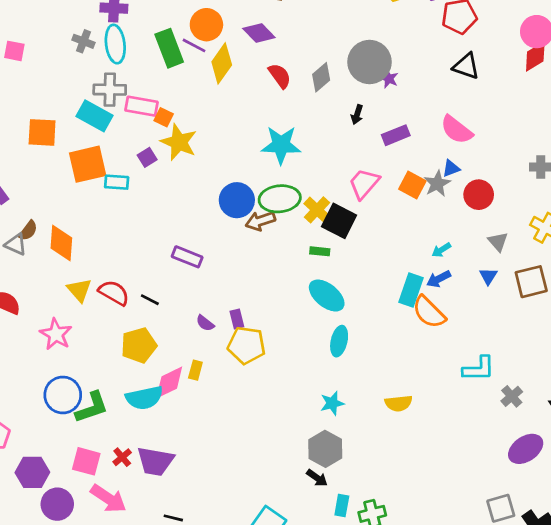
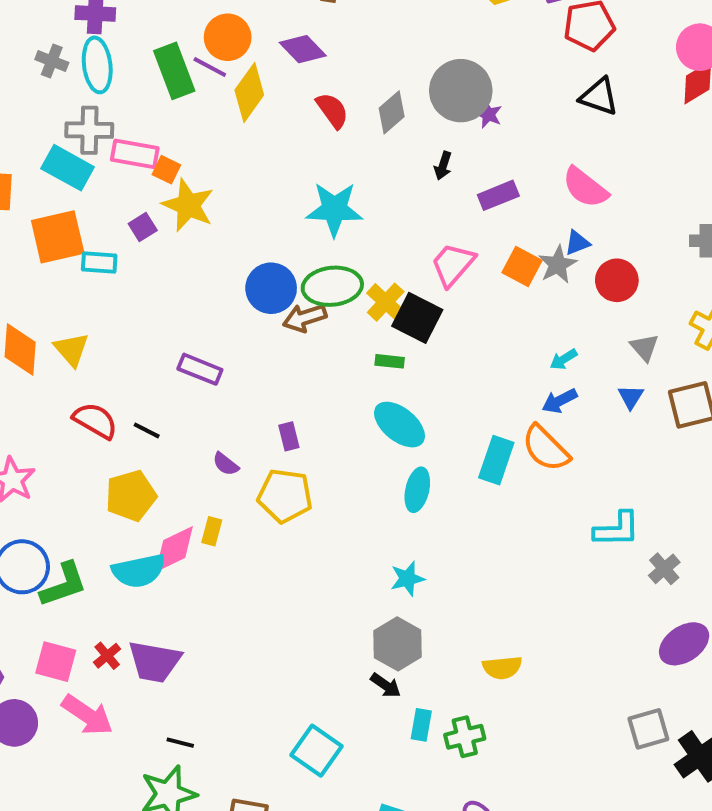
yellow triangle: (79, 290) -> (72, 349), moved
cyan rectangle: (411, 290) -> (496, 460), moved
purple rectangle: (237, 319) -> (289, 436), moved
yellow semicircle: (399, 403) -> (502, 668), moved

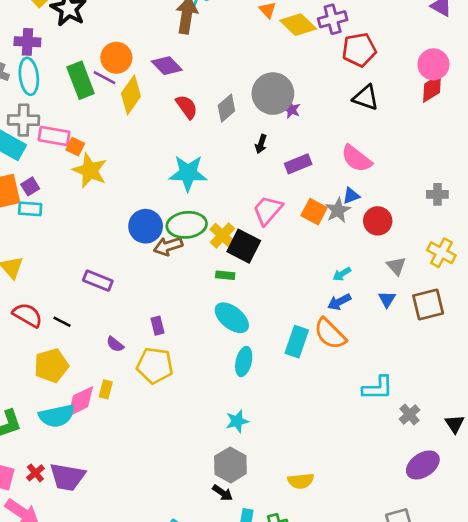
purple square: (143, 227) -> (30, 186), moved

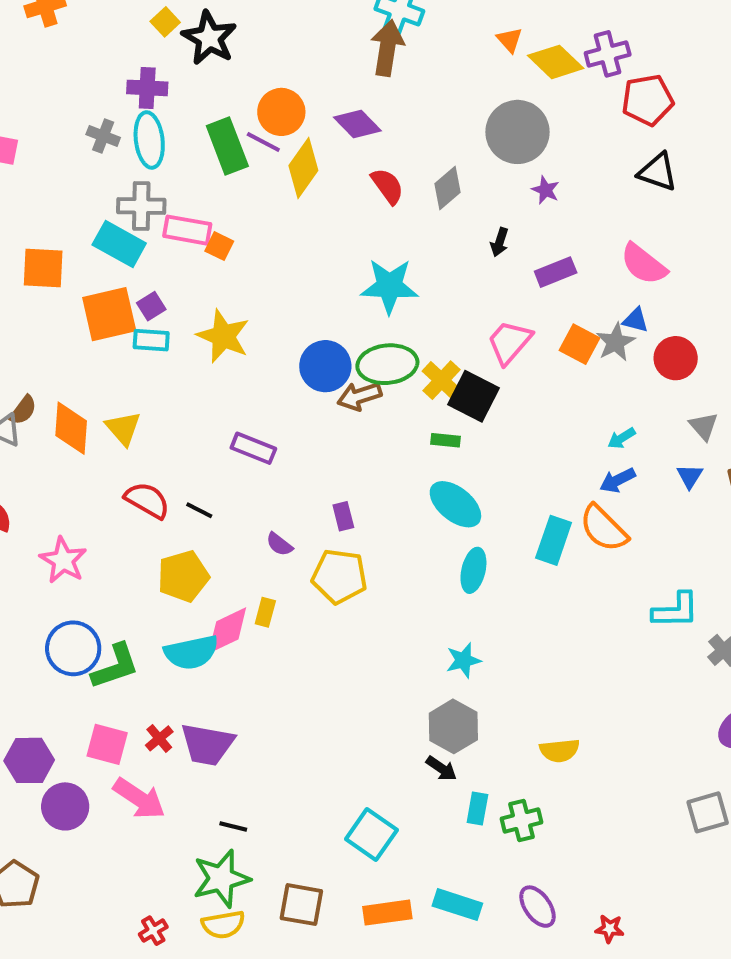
gray circle: (273, 94) -> (517, 132), moved
yellow star: (90, 170) -> (223, 336), moved
blue triangle: (351, 196) -> (636, 320), turned 36

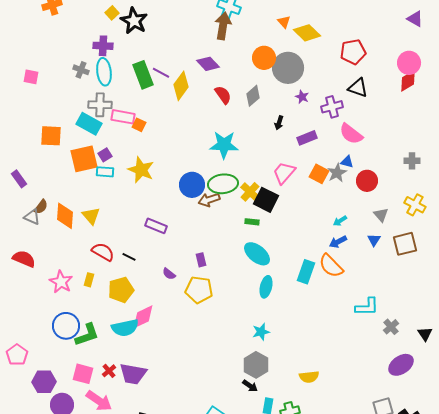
purple cross: (608, 54) -> (332, 107), moved
orange circle: (281, 112) -> (264, 58), moved
yellow rectangle: (265, 612) -> (89, 280), moved

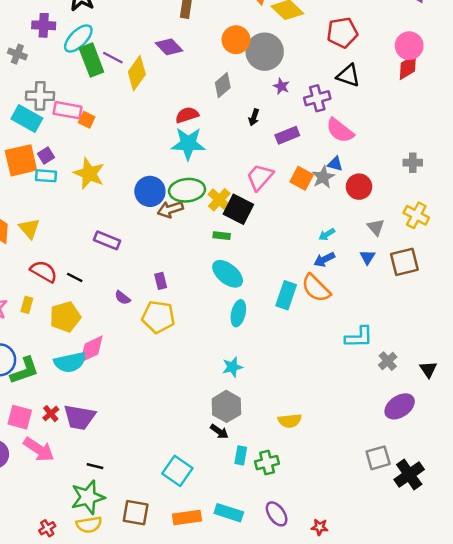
cyan ellipse: (104, 72) -> (78, 38), moved, turned 52
red semicircle: (223, 95) -> (187, 115), moved, turned -72

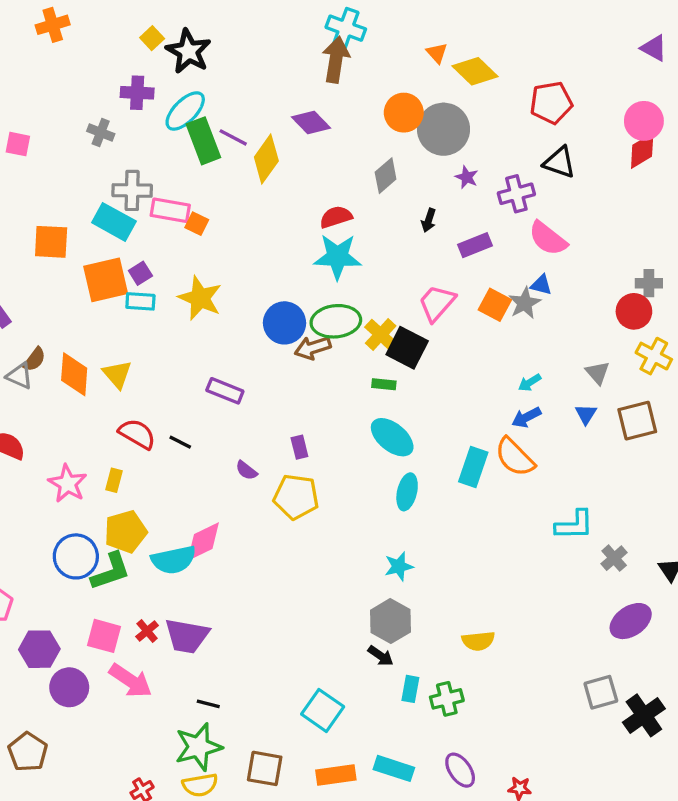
red circle: (359, 187) -> (634, 311), moved
yellow pentagon: (65, 317) -> (126, 532), moved

